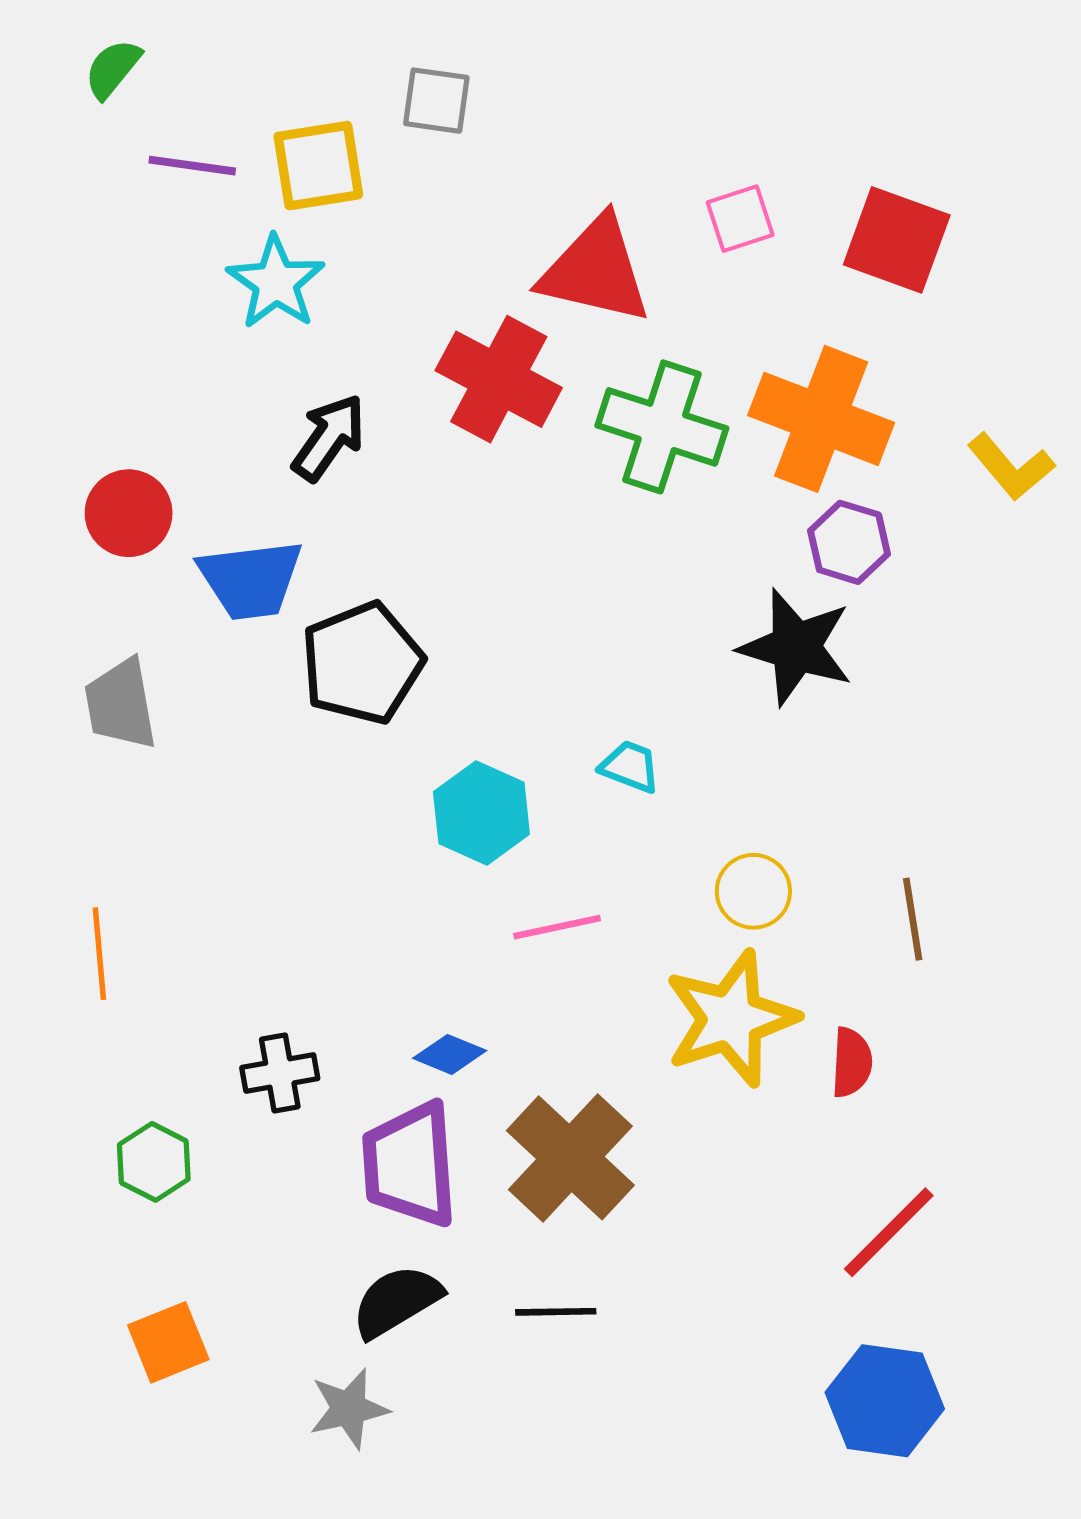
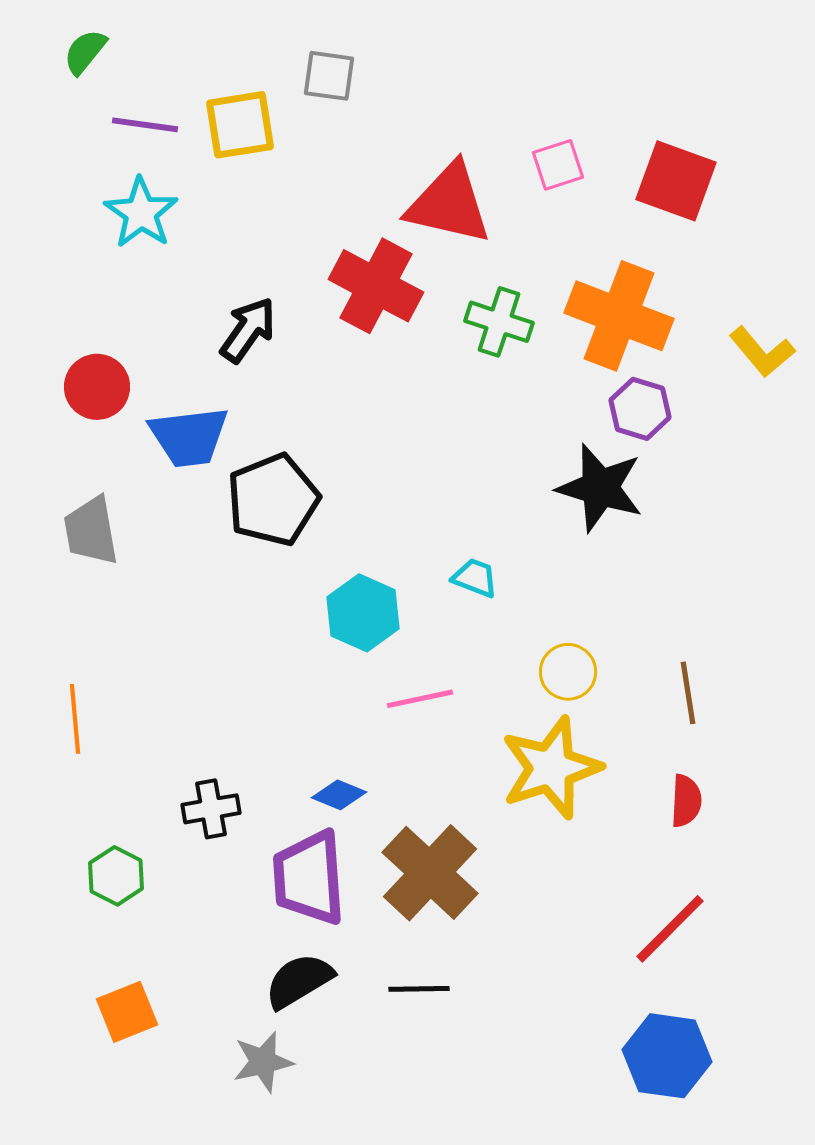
cyan star: (276, 282) -> (141, 213), moved
green cross: (662, 427) -> (499, 322), size x0.7
red semicircle: (852, 1062) -> (686, 801), moved

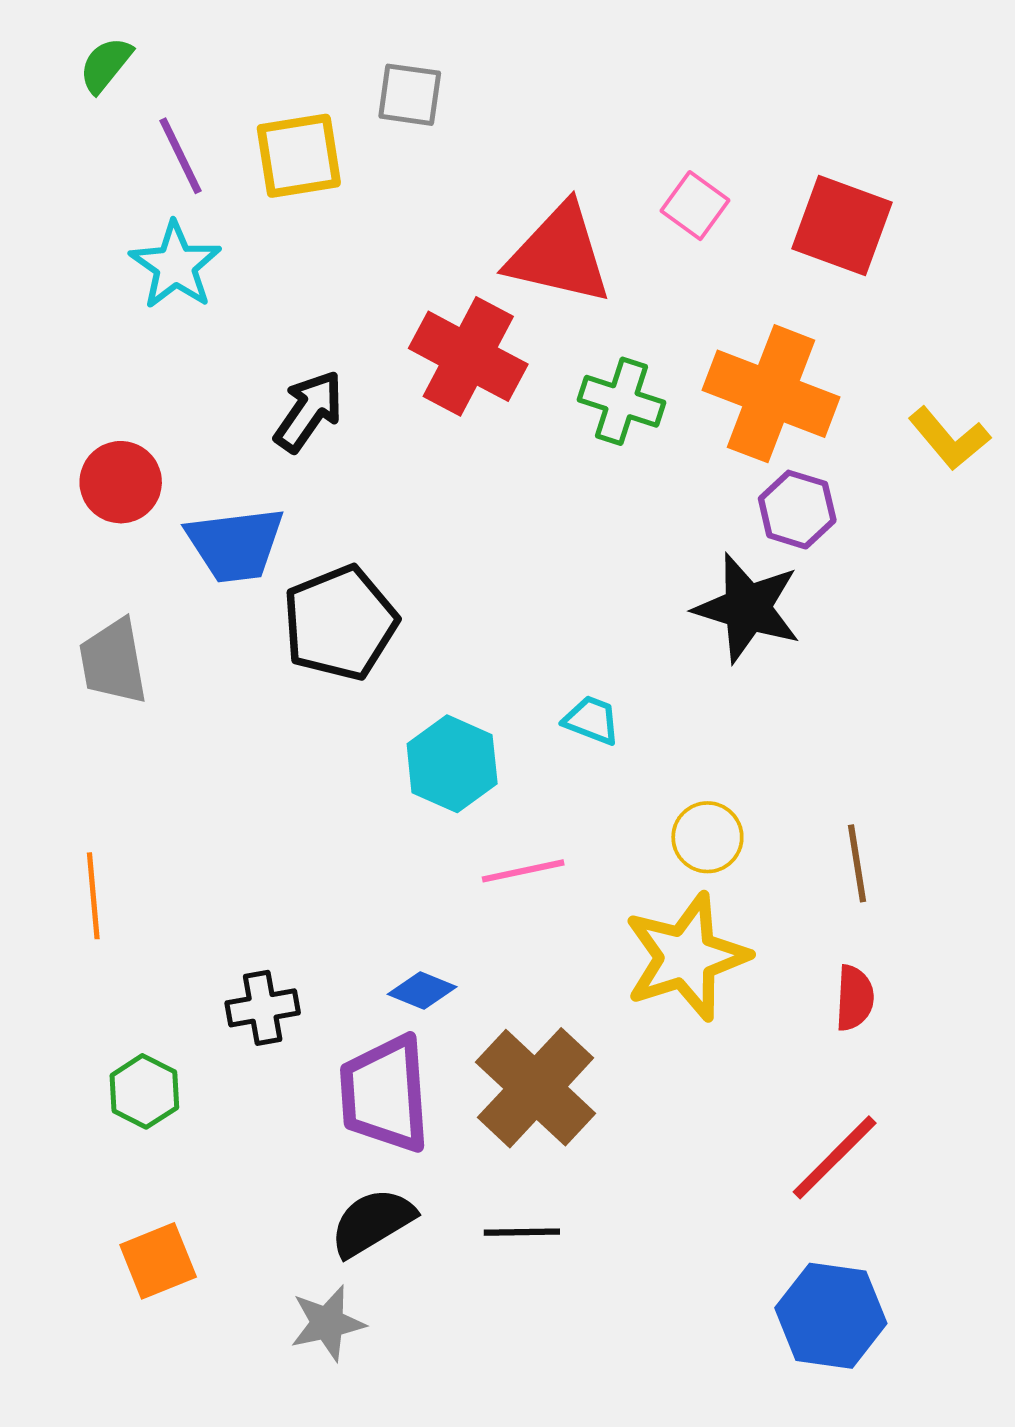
purple line: (145, 125) -> (180, 156), turned 56
pink square: (558, 165) -> (695, 206), turned -36

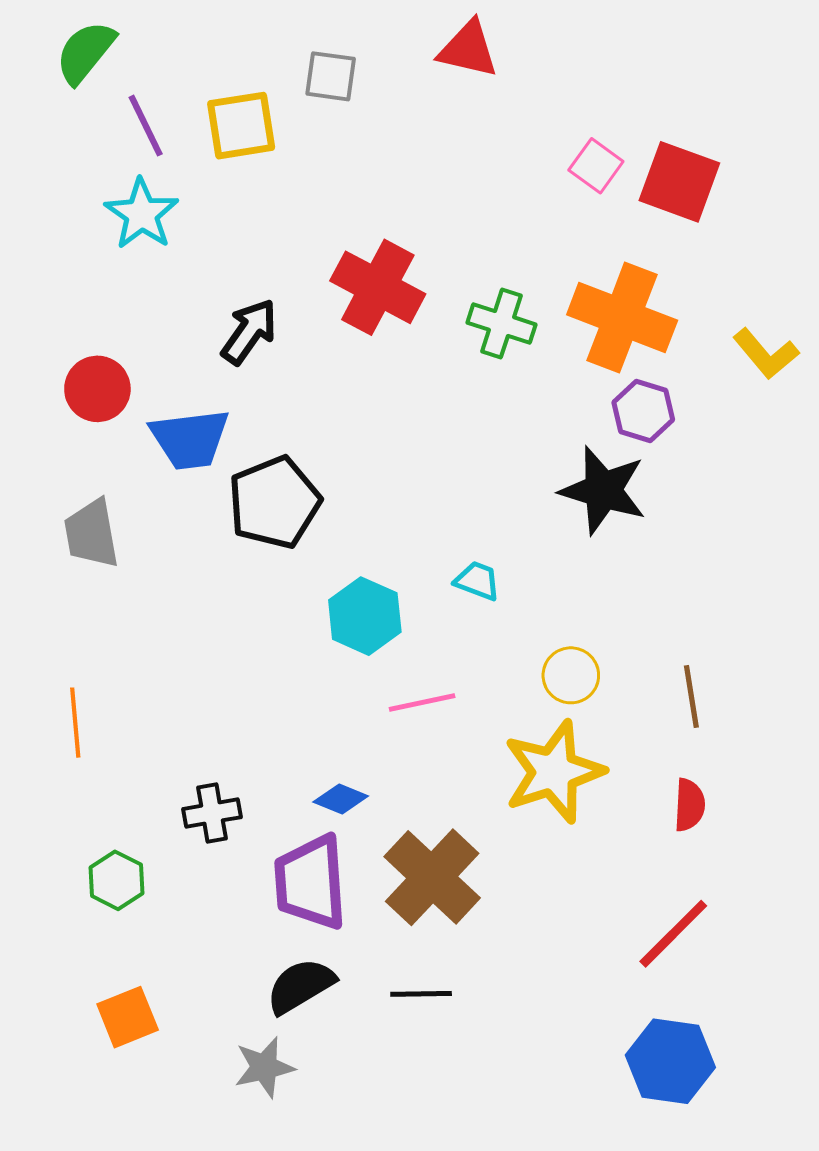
green semicircle: (106, 65) -> (85, 52), size x1.4
pink square: (695, 206) -> (596, 166), moved
red triangle: (559, 254) -> (468, 49), moved, size x0.7

